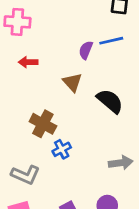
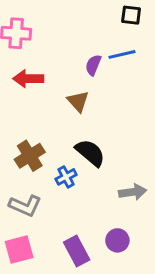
red arrow: (28, 62) -> (28, 79), size x1.4
black semicircle: (110, 101) -> (90, 153), moved
brown cross: (43, 124) -> (30, 156), moved, turned 30

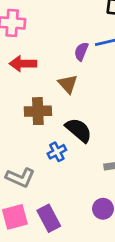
brown cross: (30, 156) -> (38, 111), moved, turned 30
purple rectangle: (77, 251) -> (49, 218), moved

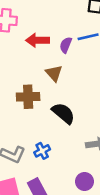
red arrow: (23, 64) -> (37, 40), moved
blue cross: (57, 152) -> (42, 151), moved

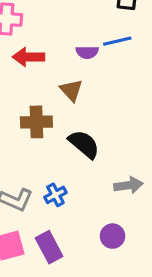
red arrow: (37, 40) -> (29, 57), moved
purple semicircle: (66, 45) -> (87, 52), turned -112

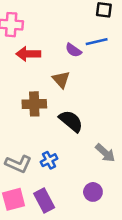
purple semicircle: (87, 52) -> (73, 50), turned 35
gray arrow: (128, 185) -> (105, 153), turned 50

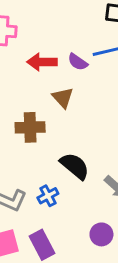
red arrow: (28, 54) -> (42, 62), moved
black semicircle: (71, 121) -> (75, 166), moved

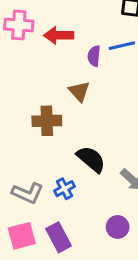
red arrow: (42, 62) -> (59, 35), moved
purple semicircle: (78, 62) -> (94, 56), turned 60

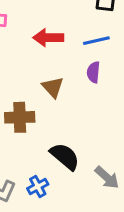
red arrow: (59, 35) -> (48, 38), moved
purple semicircle: (94, 56) -> (93, 72), moved

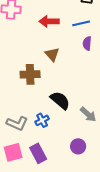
purple semicircle: (93, 72) -> (87, 43), moved

